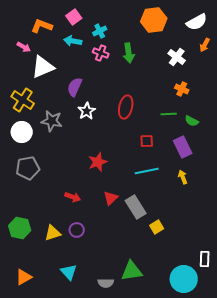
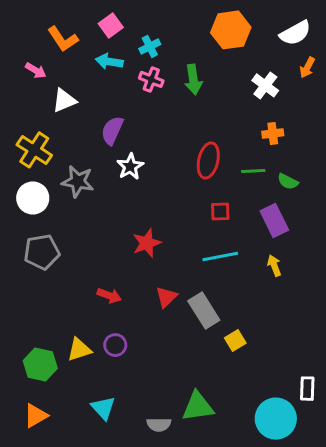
orange L-shape: (42, 26) -> (63, 39), turned -145
white triangle: (43, 67) -> (64, 100), size x0.7
orange cross: (182, 89) -> (273, 133), turned -32
red ellipse: (126, 107) -> (208, 160), moved
green hexagon: (20, 228) -> (40, 365), moved

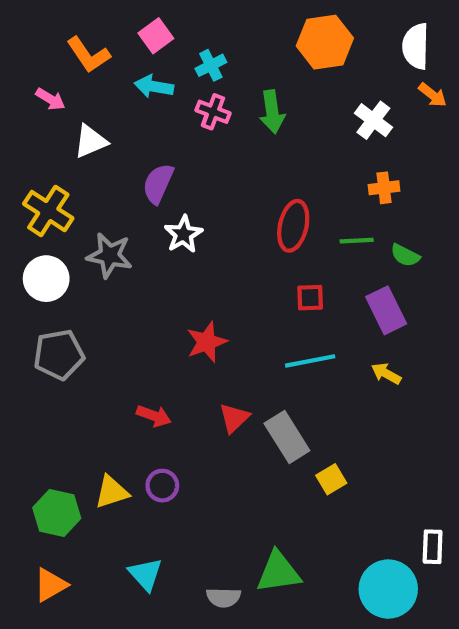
white semicircle: (295, 33) -> (416, 46), turned 120
orange arrow: (307, 67) -> (433, 95), turned -80
yellow arrow: (274, 266) -> (386, 374), turned -40

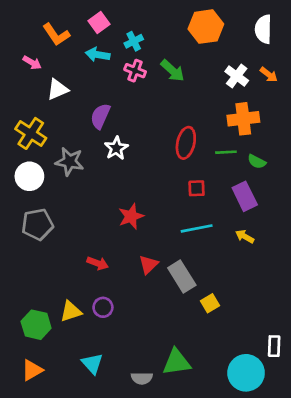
orange arrow: (433, 95) -> (269, 75), moved
green arrow: (272, 112) -> (172, 71), turned -40
orange cross: (384, 188) -> (243, 119), size x1.6

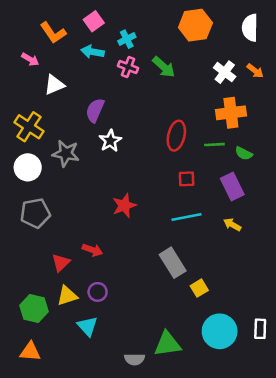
red triangle: (148, 265) -> (61, 263), moved
cyan triangle: (92, 363) -> (87, 326), moved
orange triangle: (32, 370) -> (30, 352), turned 35
cyan circle: (246, 373) -> (220, 331), moved

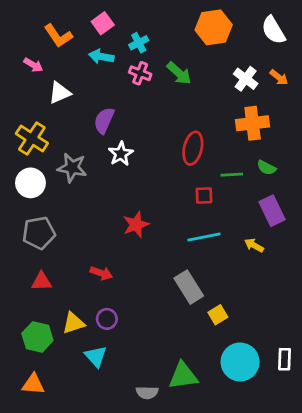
white semicircle: (250, 28) -> (273, 30), turned -32
green line: (214, 145) -> (232, 175), moved
purple rectangle: (232, 186) -> (272, 211), moved
red triangle: (61, 263) -> (42, 281), moved, turned 42

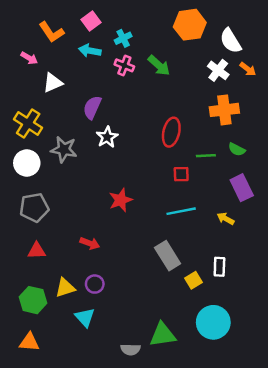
white semicircle: (273, 30) -> (231, 41), moved
white rectangle: (285, 359) -> (219, 267), moved

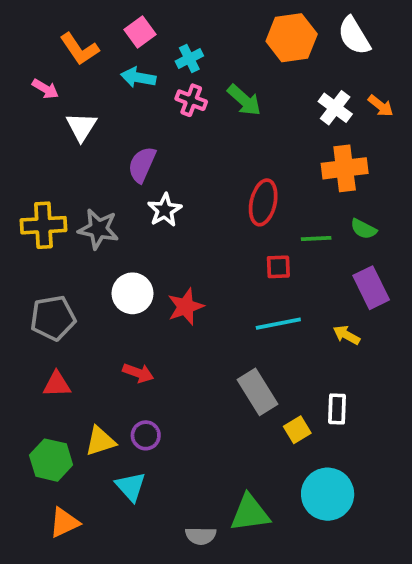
white semicircle: (231, 41) -> (354, 36), moved
white triangle: (53, 83) -> (81, 127), turned -35
yellow cross: (28, 123) -> (43, 225), moved, turned -36
white circle: (27, 163) -> (132, 293), moved
orange triangle: (29, 342) -> (64, 523), moved, turned -30

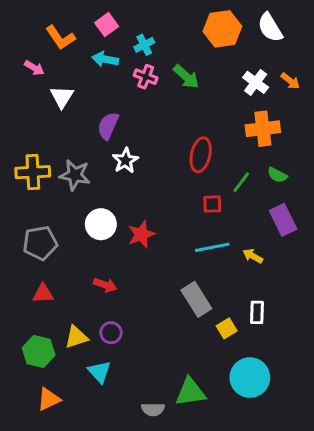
green line: (316, 238) -> (241, 182), turned -50
yellow arrow: (346, 335) -> (253, 256), moved

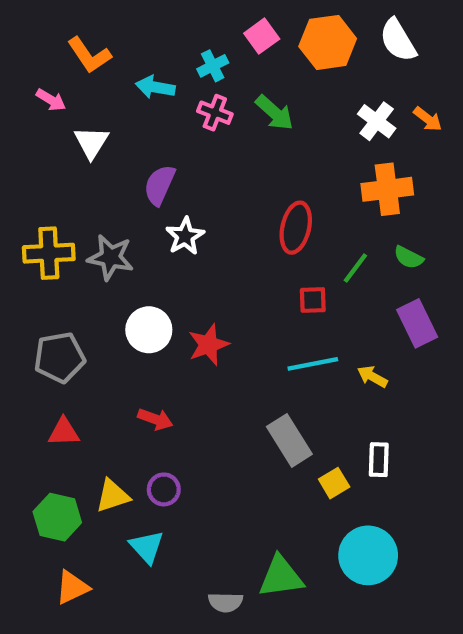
pink square: (107, 25) -> (262, 36), moved

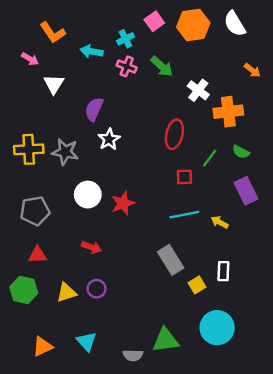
white cross: (377, 121) -> (198, 90), moved
green hexagon: (57, 517) -> (24, 290), moved
cyan triangle: (147, 547) -> (86, 341), moved

